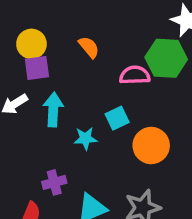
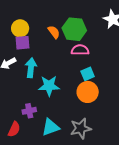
green hexagon: (166, 58) -> (74, 29), moved
cyan square: (117, 118) -> (88, 74), moved
cyan star: (85, 138) -> (49, 86), size x1.5

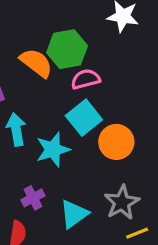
orange semicircle: (54, 32) -> (36, 63), size x1.5
cyan square: (88, 74) -> (84, 118), moved, size x1.5

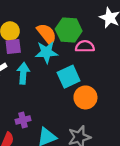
pink semicircle: (86, 79) -> (85, 46), moved
cyan star: (53, 150) -> (46, 52), moved

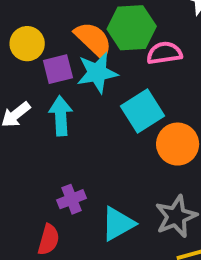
purple square: (13, 47) -> (58, 69), moved

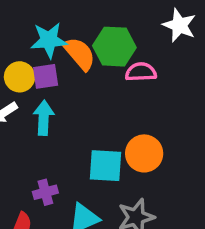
yellow circle: (27, 44) -> (20, 77), moved
cyan star: (97, 73) -> (49, 40), moved
cyan square: (142, 111) -> (105, 166), moved, turned 30

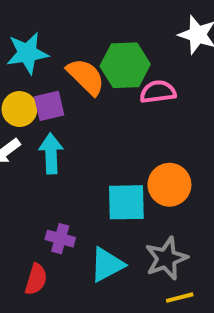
cyan star: (49, 40) -> (27, 53), moved
purple cross: (45, 192) -> (60, 239), turned 35

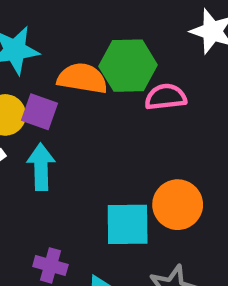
orange semicircle: (86, 77) -> (82, 78), turned -36
purple square: (49, 106) -> (40, 112), turned 32

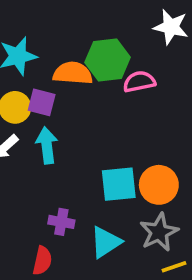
orange circle: (178, 205) -> (159, 185), moved

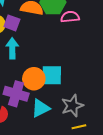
orange circle: (159, 185) -> (34, 79), moved
purple cross: (61, 222) -> (16, 94), size x1.6

